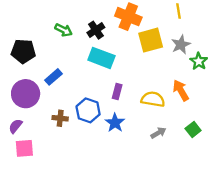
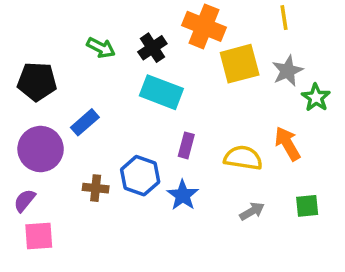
green square: (193, 129) -> (307, 206), turned 32

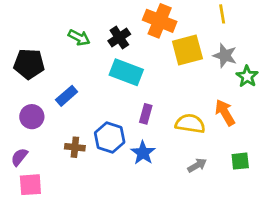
gray star: (288, 71) -> (225, 56), turned -30
purple circle: (41, 149) -> (32, 117), size x0.7

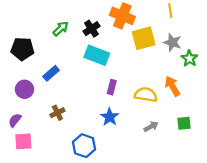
green arrow: (79, 37) -> (61, 29), turned -70
blue hexagon: (110, 138) -> (84, 146), moved
brown cross: (75, 147) -> (57, 113), turned -32

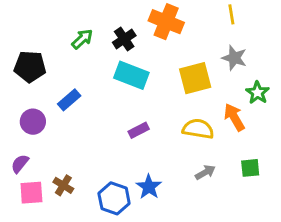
yellow square: (144, 38) -> (195, 78), moved
green star: (189, 58) -> (257, 93), moved
purple rectangle: (112, 87) -> (139, 130), moved, turned 48
brown cross: (57, 113) -> (63, 185), moved, turned -32
blue star: (110, 117) -> (149, 187), moved

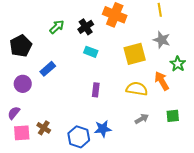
black pentagon: (30, 67) -> (21, 46), turned -30
cyan rectangle: (131, 75) -> (91, 52), size x0.6
purple rectangle: (139, 130) -> (96, 90), turned -56
blue star: (149, 187) -> (103, 129), turned 30

